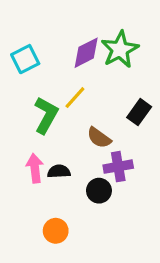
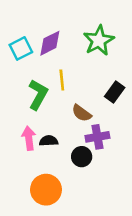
purple diamond: (86, 53) -> (50, 43), moved
yellow line: (75, 98) -> (62, 80), turned -48
orange circle: (56, 231) -> (46, 190), size x1.5

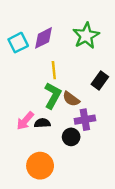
green L-shape: (38, 95) -> (53, 95), moved
pink arrow: (29, 138) -> (25, 121), turned -132

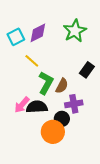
yellow line: (54, 70) -> (32, 61), moved, turned -42
brown semicircle: (71, 99) -> (62, 86), turned -98
black semicircle: (42, 123) -> (37, 107), size x1.5
orange circle: (40, 166) -> (53, 132), moved

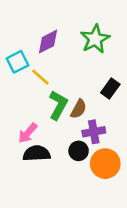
cyan square: (16, 37) -> (18, 62), moved
black semicircle: (37, 107) -> (37, 153), moved
orange circle: (53, 132) -> (105, 164), moved

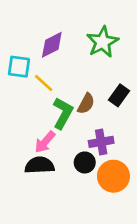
cyan square: (18, 62) -> (19, 67), turned 35
brown semicircle: (79, 109) -> (86, 104), moved
pink arrow: (28, 133) -> (45, 142), moved

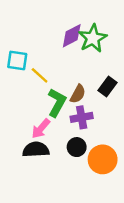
purple diamond: (52, 45) -> (72, 36), moved
purple cross: (101, 142) -> (82, 117), moved

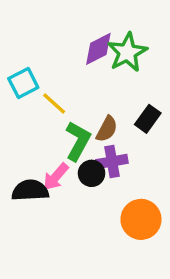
cyan square: (17, 61) -> (23, 83), turned -35
black circle: (77, 147) -> (92, 173), moved
black semicircle: (36, 150) -> (30, 190), moved

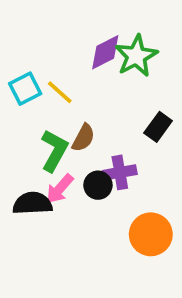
yellow line: (54, 103) -> (60, 92), moved
brown semicircle: (107, 129) -> (83, 138), moved
green L-shape: (78, 141) -> (54, 151), moved

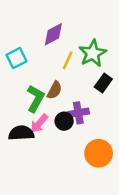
purple diamond: (105, 52) -> (53, 34), moved
green star: (136, 56) -> (93, 53), moved
yellow line: (60, 92) -> (68, 60), moved, turned 72

